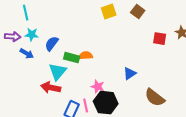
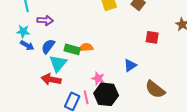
cyan star: (32, 35) -> (23, 31), moved
purple arrow: (13, 37) -> (45, 20), moved
red square: (160, 39) -> (152, 37), moved
blue semicircle: (52, 44) -> (48, 46), moved

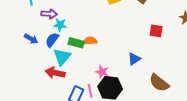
cyan star: (23, 31) -> (60, 25), moved

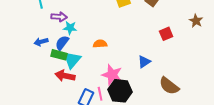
red square: (156, 31) -> (166, 34), turned -32
blue arrow: (31, 39) -> (41, 42), turned 136
green rectangle: (76, 43) -> (59, 55), moved
pink star: (102, 72) -> (112, 75), size x1.5

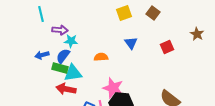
cyan triangle: (72, 60) -> (73, 73), turned 42
blue triangle: (144, 62) -> (131, 43), moved, turned -32

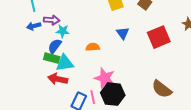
red square: (167, 47) -> (159, 37), size x1.6
blue arrow: (42, 55) -> (34, 26), moved

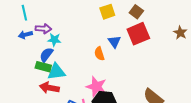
red square: (159, 37) -> (138, 34), moved
orange semicircle: (93, 47) -> (99, 54), moved, turned -104

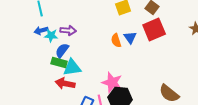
purple arrow: (43, 29) -> (68, 30), moved
cyan star: (54, 40) -> (51, 35), moved
orange semicircle: (99, 54) -> (116, 40), moved

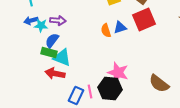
blue triangle: (130, 37) -> (120, 28), turned 48
cyan triangle: (72, 67) -> (62, 58), turned 30
pink star: (112, 82) -> (118, 72), moved

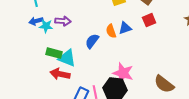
red square: (144, 20) -> (149, 20), size x0.6
blue semicircle: (52, 40) -> (92, 41), moved

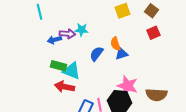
blue arrow: (36, 21) -> (54, 40), moved
cyan star: (46, 26) -> (81, 30), moved
blue triangle: (125, 28) -> (121, 54), moved
brown semicircle: (164, 84) -> (156, 95), moved, turned -35

